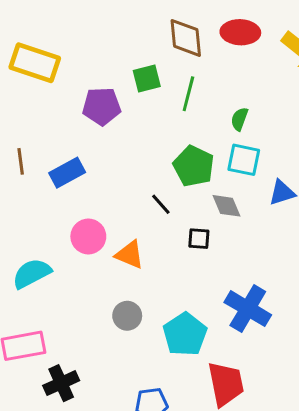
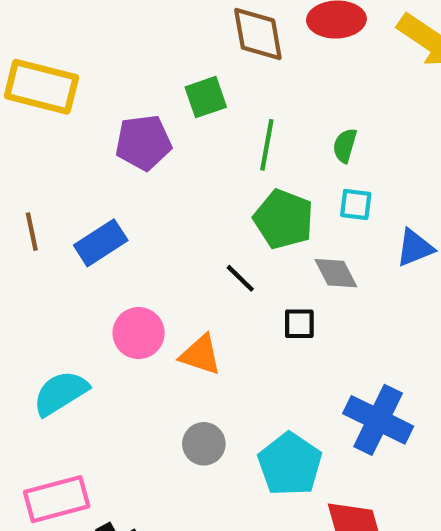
green line: (188, 94) -> (267, 145), moved
cyan square: (244, 160) -> (356, 204), size x0.7

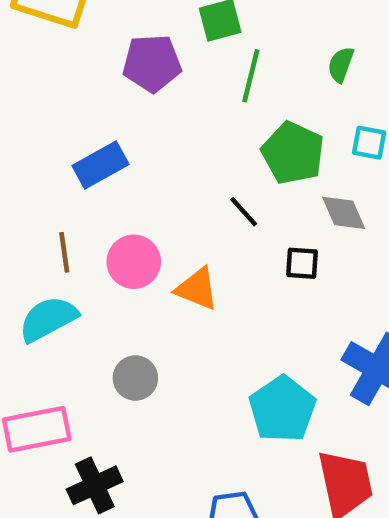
green line: (267, 145) -> (251, 76), moved
green semicircle: (345, 146) -> (341, 65), moved
brown line: (32, 232) -> (64, 252), moved
gray circle: (204, 444) -> (135, 378), moved

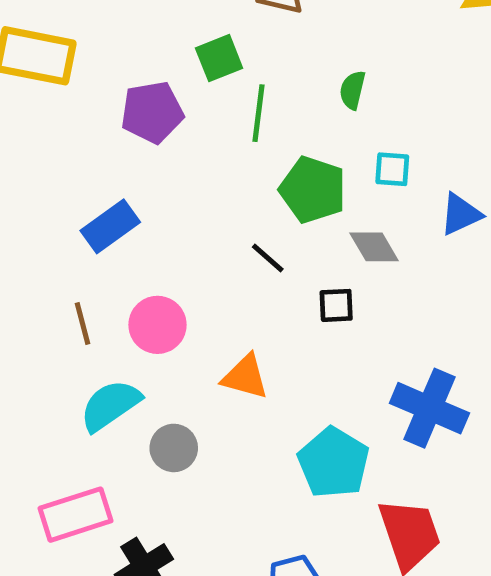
orange triangle: (197, 289) -> (245, 377), moved
cyan semicircle: (48, 319) -> (110, 405), moved

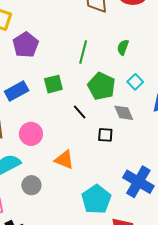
green square: (219, 58) -> (53, 84), moved
purple pentagon: (152, 112) -> (26, 45), moved, turned -30
cyan square: (392, 169) -> (135, 82), turned 35

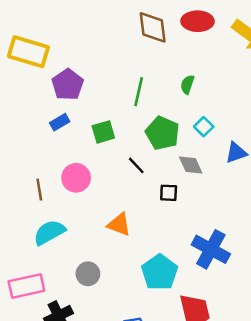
blue rectangle: (17, 91) -> (60, 122), moved, size x0.7
pink circle: (31, 134) -> (76, 178), moved
gray circle: (31, 185) -> (88, 274), moved

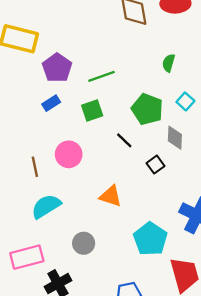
green line: (139, 92) -> (101, 76), moved, turned 60
gray diamond: (191, 165) -> (175, 138), turned 30
black square: (169, 193) -> (155, 165), turned -36

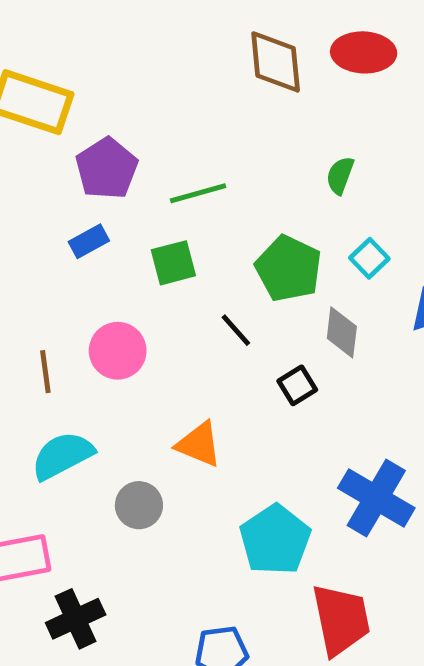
gray circle: (84, 243) -> (139, 505), moved

